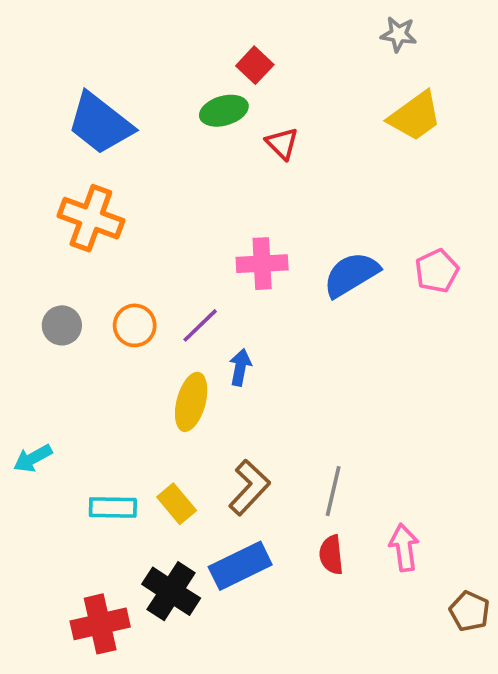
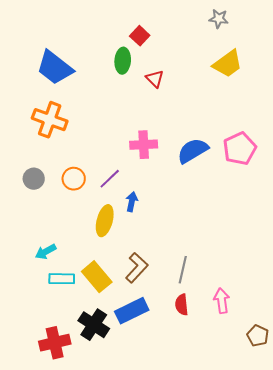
green ellipse: (224, 111) -> (123, 61), turned -70
pink pentagon: (437, 271) -> (240, 149), size x1.4
cyan arrow: (33, 458) -> (46, 252), moved
yellow rectangle: (177, 504) -> (97, 277), size x1.4

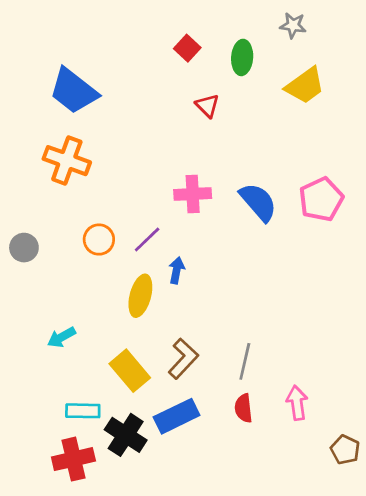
green ellipse: (123, 61) -> (242, 57), moved
blue semicircle: (193, 151) -> (258, 202), turned 80
gray circle: (34, 179) -> (24, 248), moved
cyan rectangle: (62, 279) -> (83, 411), moved

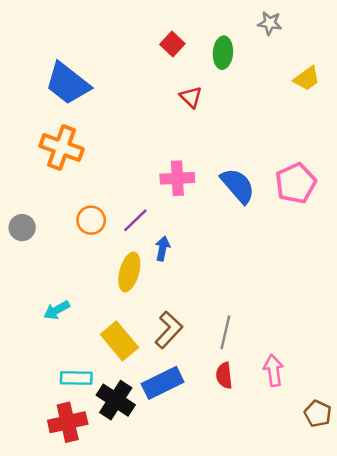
yellow trapezoid: (305, 86) -> (307, 78), moved, size x0.7

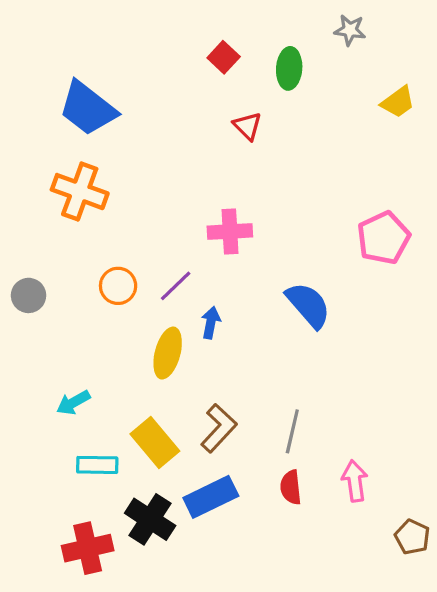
blue semicircle: (238, 186) -> (308, 305), moved
cyan rectangle: (76, 378) -> (97, 465), moved

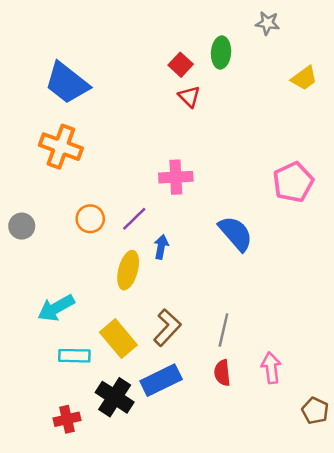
red square: (224, 57) -> (181, 65), moved
cyan arrow: (73, 403) -> (56, 308), size x1.4
red cross: (88, 548) -> (67, 419), size x0.7

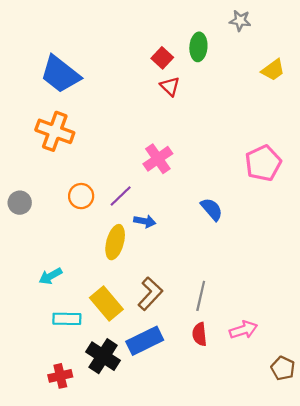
pink cross: (176, 177) -> (158, 159), turned -32
blue semicircle: (236, 233) -> (212, 209), size x0.7
blue arrow: (161, 247) -> (145, 221), turned 90
cyan arrow: (56, 308) -> (50, 276), size x0.7
pink arrow: (271, 368) -> (243, 330), turned 80

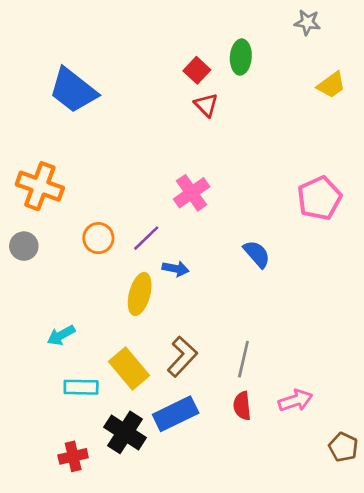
gray star: (240, 21) -> (307, 22), moved
orange cross: (55, 131) -> (40, 186), moved

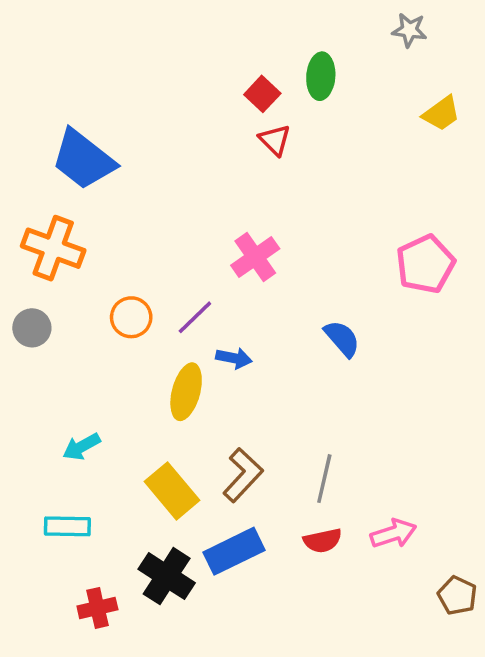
blue trapezoid: (73, 90) -> (83, 160), moved
cyan rectangle: (81, 387) -> (67, 526), moved
red semicircle: (242, 406) -> (323, 541), turned -96

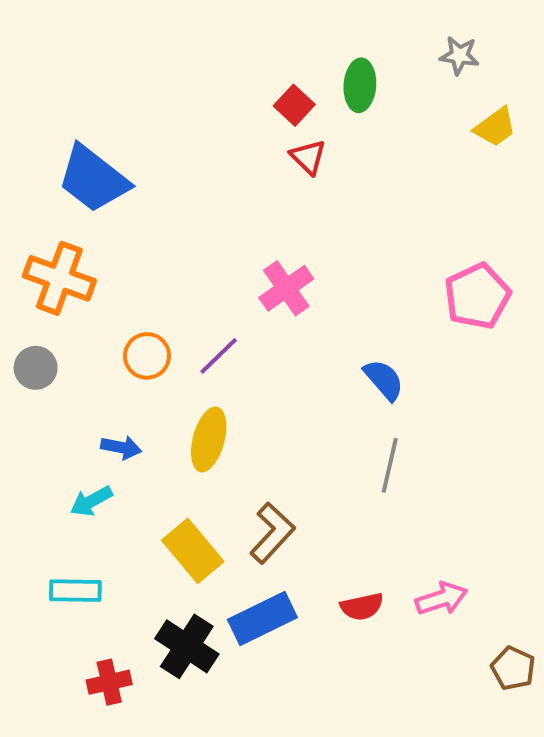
gray star: (409, 30) -> (459, 55), moved
blue arrow: (234, 358) -> (121, 447), moved
gray line: (324, 479) -> (390, 465), moved

